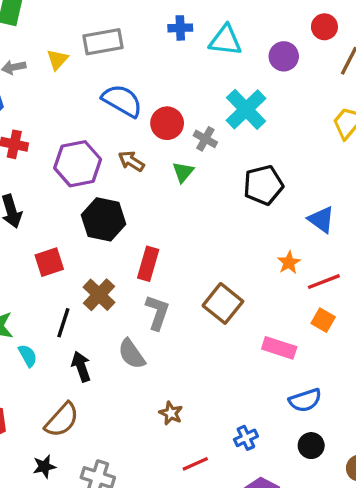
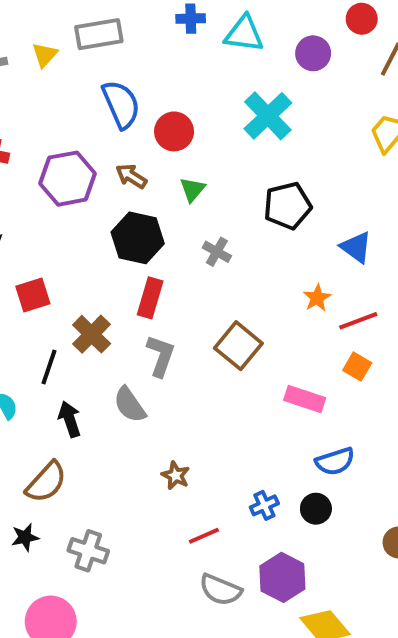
blue semicircle: (122, 101) -> (121, 104), turned 36
gray cross: (205, 139) -> (217, 252), moved
black hexagon: (104, 219) -> (138, 238), moved
black circle: (311, 446) -> (316, 509), moved

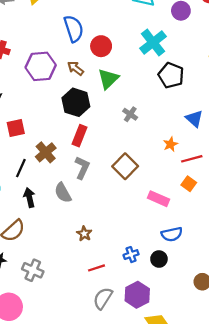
green triangle: (193, 190) -> (108, 79), size x1.5
black pentagon: (288, 206) -> (171, 75), moved, turned 30
gray cross: (217, 252) -> (130, 114), moved
gray semicircle: (220, 590) -> (103, 298), turned 95

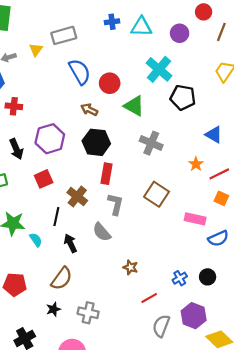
purple hexagon: (41, 66) -> (50, 139), moved
green triangle: (108, 79) -> (134, 106), moved, turned -35
gray cross: (130, 114) -> (151, 143), size x1.5
blue semicircle: (172, 234) -> (218, 238), moved

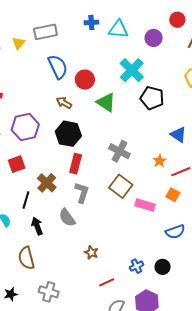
gray cross: (151, 143) -> (119, 151), moved
orange square: (221, 198) -> (173, 195), moved
pink rectangle: (195, 219) -> (145, 205), moved
brown semicircle: (62, 278) -> (26, 258), turned 125
black star: (53, 309) -> (11, 294), moved

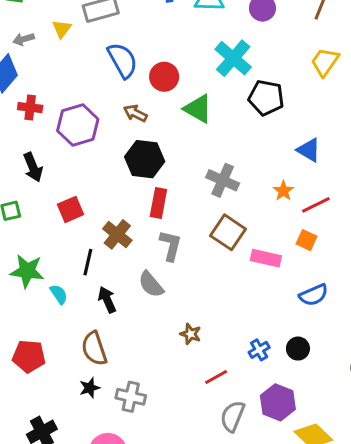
purple hexagon: (25, 127) -> (78, 125), moved
black star: (11, 294) -> (90, 388), moved

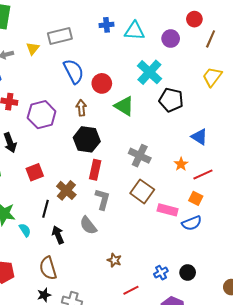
brown arrow: (135, 113) -> (81, 108), turned 56
blue semicircle: (314, 295) -> (192, 223), moved

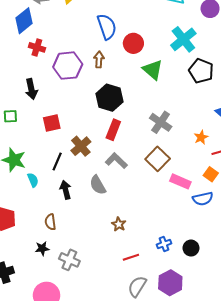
brown arrow: (81, 108) -> (99, 60), moved
gray L-shape: (103, 199) -> (116, 161), turned -70
brown semicircle: (48, 268) -> (50, 222), size x0.7

